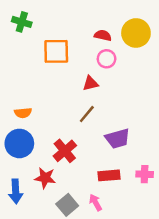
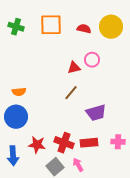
green cross: (22, 22) -> (16, 27), moved
orange square: (56, 51) -> (51, 25), moved
pink circle: (107, 59) -> (92, 60), moved
red cross: (65, 151) -> (64, 143), moved, turned -30

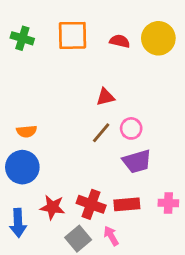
pink circle: (92, 60) -> (131, 128), moved

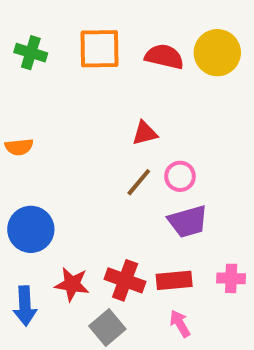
red semicircle: (120, 41) -> (164, 57), size x1.4
orange semicircle: (27, 131) -> (19, 147), moved
pink arrow: (111, 236) -> (180, 324), moved

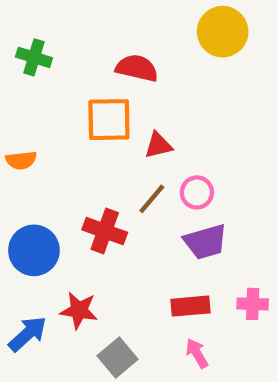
orange square: (100, 49) -> (109, 120), moved
yellow circle: (217, 53) -> (223, 32), moved
red semicircle: (164, 57) -> (137, 68), moved
red cross: (125, 280) -> (105, 231), moved
blue arrow: (25, 306) -> (28, 334), turned -129

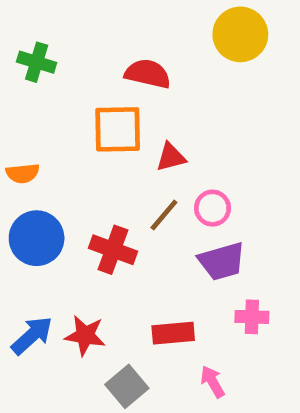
blue circle: (34, 250) -> (37, 238), moved
pink cross: (253, 304) -> (252, 317), moved
red rectangle: (190, 306) -> (173, 333), moved
blue arrow: (28, 334) -> (32, 335), moved

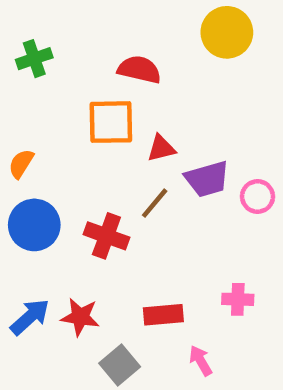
green cross: (37, 62) -> (34, 59), turned -36
orange semicircle: (23, 173) -> (21, 164), turned 128
pink circle: (213, 208) -> (258, 196), moved
purple trapezoid: (222, 261) -> (207, 179), moved

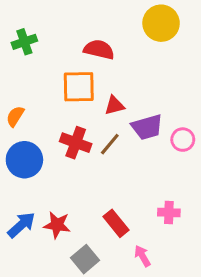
red cross: (106, 236) -> (76, 143), moved
red rectangle: (163, 315) -> (116, 223), turned 56

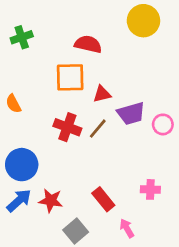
orange semicircle: (15, 116) -> (13, 104), turned -60
blue circle: (24, 160) -> (22, 165), moved

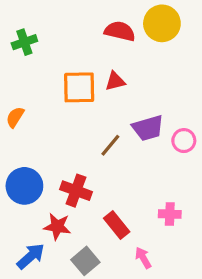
red semicircle: (88, 44) -> (120, 31), moved
red triangle: (102, 94) -> (115, 81), moved
orange semicircle: (13, 104) -> (15, 117), turned 60
red cross: (67, 127) -> (76, 191), moved
blue arrow: (19, 201) -> (31, 256), moved

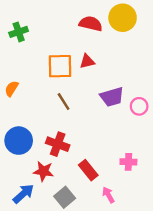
brown line: (110, 145) -> (64, 102), moved, turned -72

